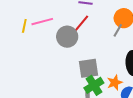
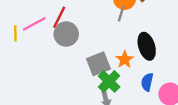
red line: (81, 24) -> (59, 17), moved
orange star: (115, 83) -> (125, 60), moved

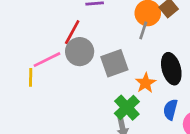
pink line: (34, 24) -> (47, 60), moved
yellow line: (15, 33) -> (31, 77), moved
gray square: (98, 64) -> (114, 63), moved

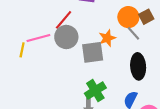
gray line: (143, 30) -> (133, 33), moved, turned -72
orange star: (146, 83) -> (107, 38), moved

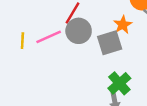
yellow line: (22, 50) -> (22, 41), moved

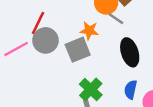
orange star: (123, 25) -> (89, 31), turned -30

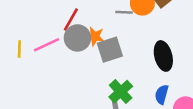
gray line: (116, 19) -> (124, 12), moved, turned -35
orange star: (89, 31) -> (95, 36), moved

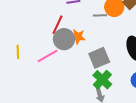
pink line: (47, 45) -> (48, 56), moved
gray square: (110, 50) -> (99, 58), moved

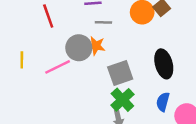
gray line: (100, 15) -> (103, 22), moved
red line: (58, 25) -> (48, 16), moved, turned -48

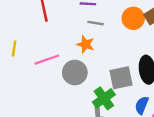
gray circle: (79, 48) -> (75, 73), moved
gray square: (120, 73) -> (121, 78), moved

